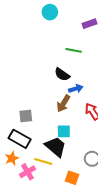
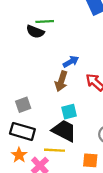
green line: (74, 50) -> (45, 21), moved
black semicircle: (62, 74) -> (35, 32), moved

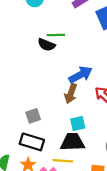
blue arrow: (71, 62) -> (81, 75), size x1.5
black trapezoid: (64, 131) -> (73, 142), turned -30

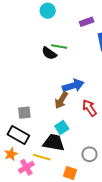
cyan square: (78, 123) -> (62, 127), turned -32

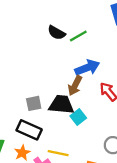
green line: (59, 46) -> (78, 36), moved, turned -35
black trapezoid: (54, 143) -> (61, 105), moved

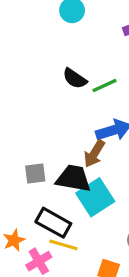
cyan square: (78, 117) -> (95, 197), size x1.6
black rectangle: (29, 130) -> (53, 223), moved

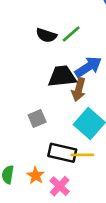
black trapezoid: (73, 178) -> (62, 76), moved
yellow line: (63, 245) -> (82, 155), moved

